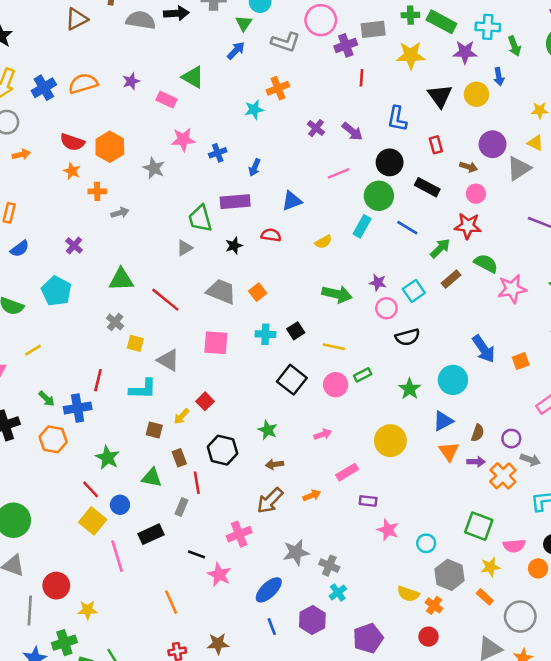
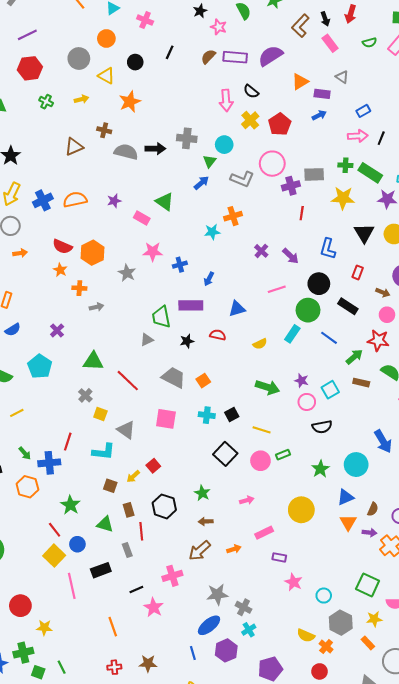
red rectangle: (436, 145) -> (358, 272), turned 32
brown rectangle: (451, 279) -> (361, 383), turned 49
gray rectangle: (182, 507) -> (127, 550), turned -48
black line: (196, 554) -> (136, 590), turned -48
blue ellipse: (269, 590) -> (209, 625), moved

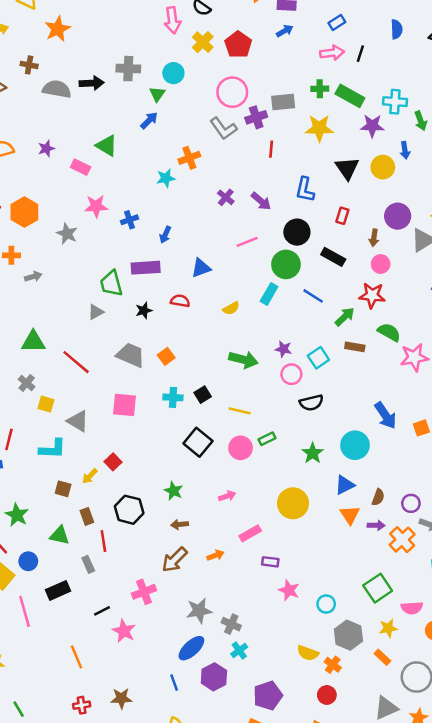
gray L-shape: (242, 179) -> (223, 128), moved, turned 35
brown arrow: (383, 292) -> (374, 238), turned 80
green square: (368, 585) -> (378, 588), turned 35

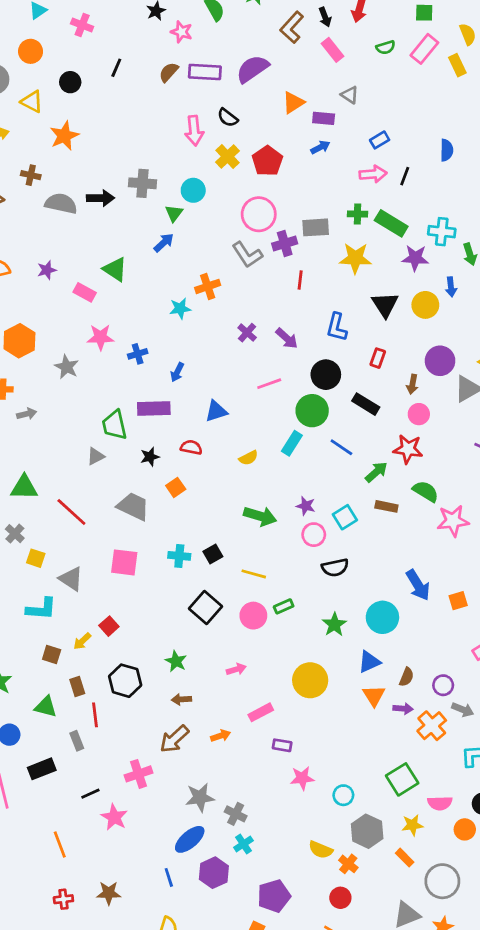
orange square: (166, 356) -> (176, 487), moved
pink star: (289, 590) -> (302, 778), turned -30

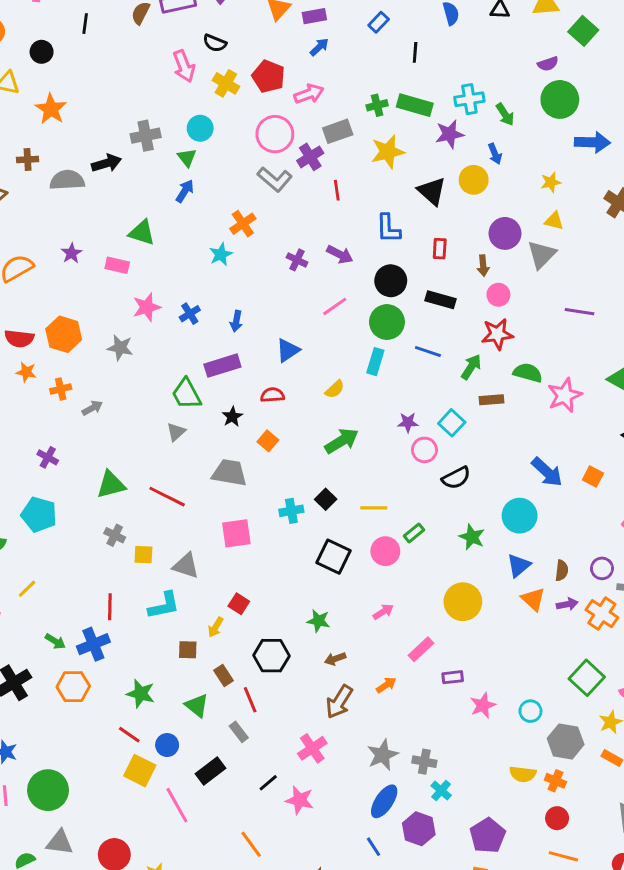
pink arrow: (373, 174) -> (309, 94), moved
green arrow: (260, 516) -> (342, 441), moved, turned -32
orange square: (458, 601) -> (593, 477), turned -30
green triangle: (46, 707) -> (197, 706), turned 40

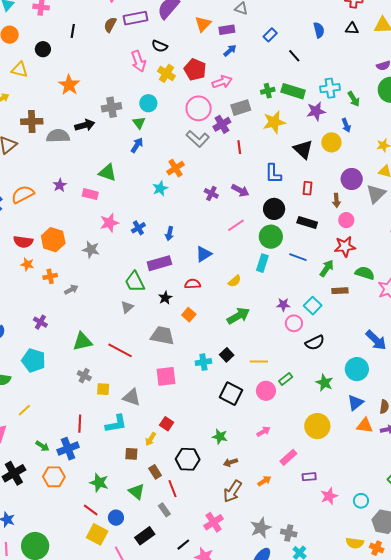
black line: (415, 52) -> (294, 56), turned -48
orange star: (51, 109) -> (69, 85), moved
brown cross: (28, 160) -> (32, 121), size x1.5
orange triangle: (533, 599) -> (365, 426), turned -36

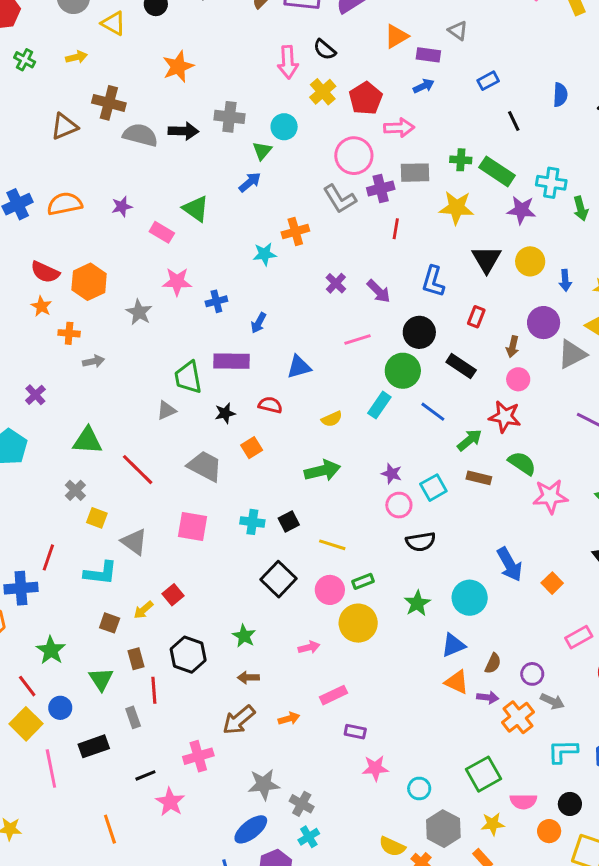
blue arrow: (346, 125) -> (565, 280), moved
yellow circle: (317, 426) -> (358, 623), moved

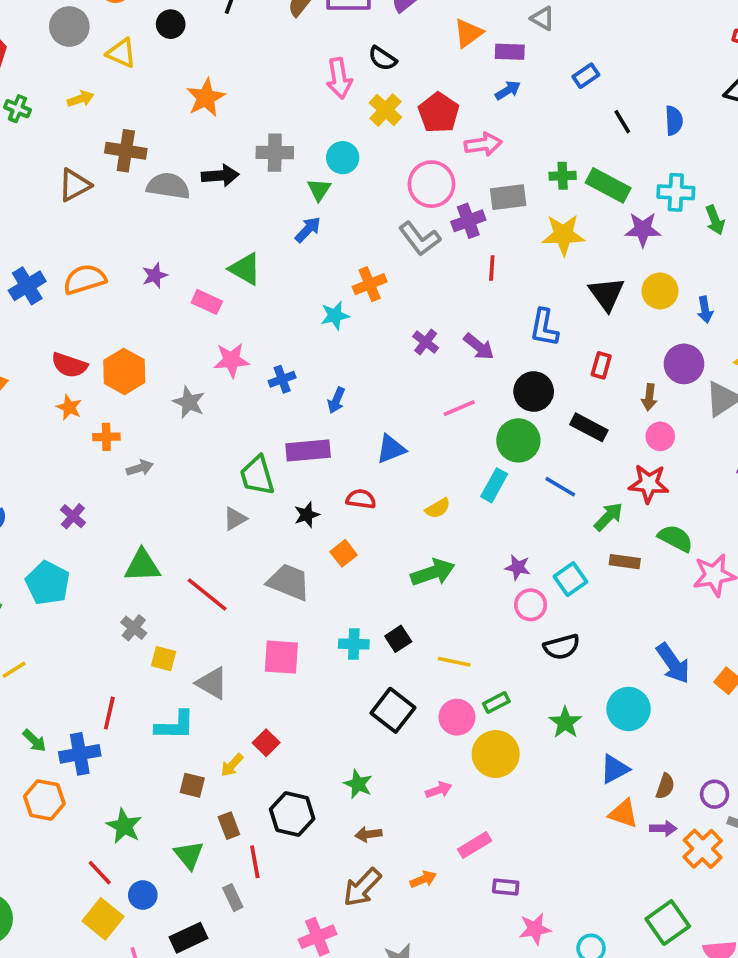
blue semicircle: (560, 95) -> (674, 120), moved

